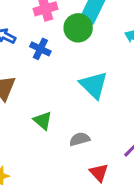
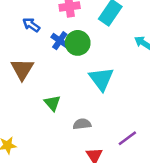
green circle: (78, 28) -> (78, 43), moved

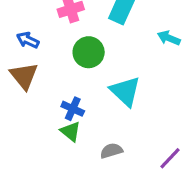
blue cross: (60, 41) -> (73, 109), moved
brown triangle: (22, 69) -> (24, 76), moved

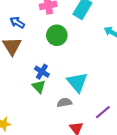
cyan triangle: (125, 91) -> (77, 82), moved

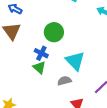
green circle: (57, 35) -> (54, 32), moved

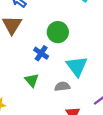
green triangle: (39, 67) -> (32, 80), moved

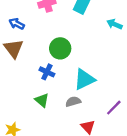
cyan triangle: (77, 66) -> (84, 79), turned 50

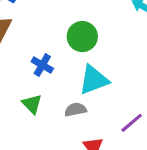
green circle: (60, 48) -> (82, 37), moved

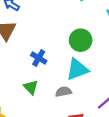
green circle: (82, 37) -> (81, 40), moved

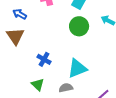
green circle: (81, 40) -> (79, 26), moved

